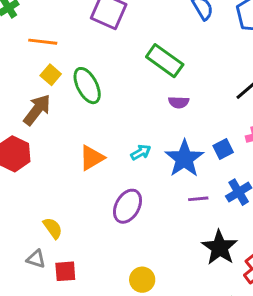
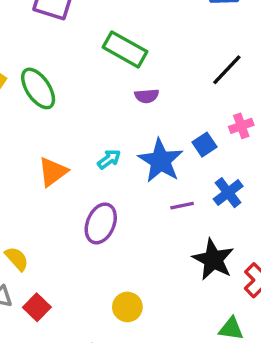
red square: (65, 271) -> (37, 307), turned -35

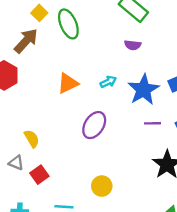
purple semicircle: (147, 96) -> (133, 45), moved

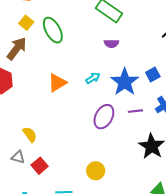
purple ellipse: (94, 125) -> (104, 117), moved

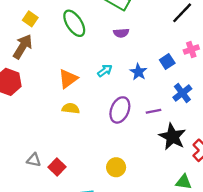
green ellipse: (53, 30) -> (74, 23), moved
blue star: (125, 82) -> (138, 72), size x0.6
purple line: (135, 111) -> (153, 111), moved
yellow semicircle: (30, 134) -> (71, 108), moved, turned -42

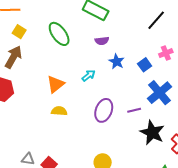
blue star: (138, 72) -> (117, 62), moved
blue cross: (182, 93) -> (160, 93), size x1.4

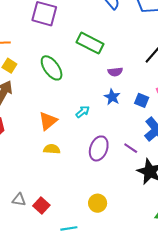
purple semicircle: (102, 41) -> (115, 72), moved
blue square: (145, 65) -> (142, 100), turned -32
purple line: (134, 110) -> (131, 148), turned 48

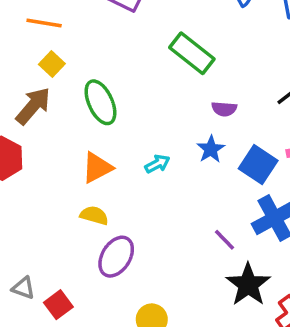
green ellipse: (52, 68) -> (100, 102), moved
blue square: (142, 100) -> (258, 165), size x1.5
purple ellipse: (99, 148) -> (116, 257), moved

